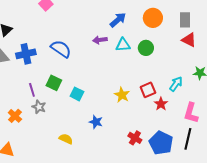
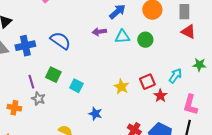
orange cross: (15, 116) -> (14, 108), turned -32

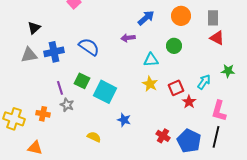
cyan triangle: (122, 37) -> (151, 60), moved
cyan square: (76, 86) -> (105, 92), size x1.6
yellow star: (121, 87) -> (150, 84), moved

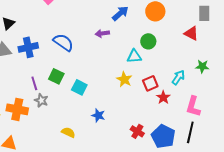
gray rectangle: (213, 18) -> (204, 13), moved
cyan triangle: (151, 60) -> (134, 56), moved
cyan square: (105, 92) -> (79, 87), size x0.7
orange cross: (43, 114) -> (17, 109), size x1.5

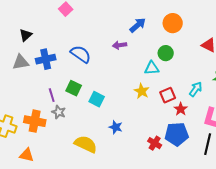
yellow semicircle: (68, 132) -> (86, 144), size x1.6
blue pentagon: (163, 136) -> (177, 134), moved, turned -30

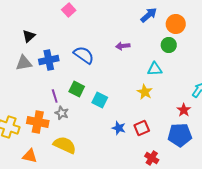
blue arrow: (138, 25) -> (149, 15), moved
green circle: (166, 53) -> (169, 45), moved
red square: (168, 95) -> (142, 128), moved
red cross: (155, 143) -> (152, 158), moved
yellow semicircle: (86, 144) -> (65, 145), moved

